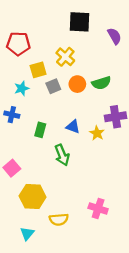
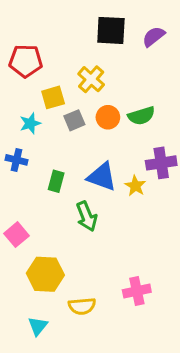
purple semicircle: (114, 36) -> (154, 37), moved, turned -98
blue triangle: (73, 127) -> (102, 177), size x1.5
pink cross: (98, 209) -> (137, 291), turned -30

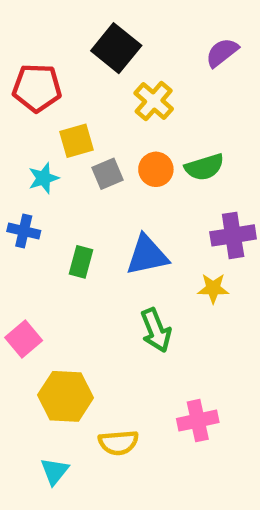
black square: (111, 30) -> (116, 48), moved, turned 36
yellow cross: (91, 79) -> (154, 101), moved
blue triangle: (102, 177) -> (147, 255), turned -32
yellow star: (135, 186) -> (213, 288), moved, turned -30
green arrow: (87, 216) -> (156, 330), moved

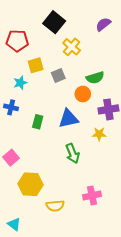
orange circle: (156, 169) -> (83, 94), moved
gray square: (107, 174) -> (58, 76), moved
cyan triangle: (55, 471) -> (14, 224), moved, turned -32

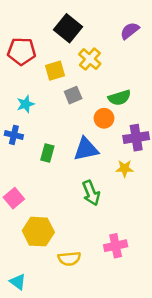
yellow square: (36, 65) -> (55, 71), moved

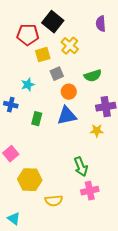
purple semicircle: (130, 31) -> (101, 24), turned -56
red pentagon: (22, 51) -> (28, 35), moved
cyan star: (25, 104) -> (28, 85), moved
orange circle: (104, 118) -> (69, 92), moved
green arrow: (91, 193) -> (81, 167), moved

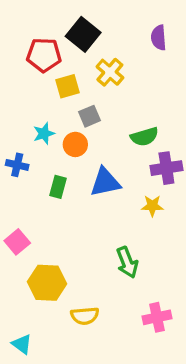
green semicircle: (93, 76) -> (144, 137), moved
orange circle: (69, 92) -> (75, 144), moved
pink cross: (90, 191) -> (157, 317), moved

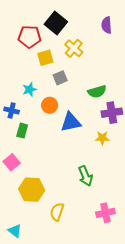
orange circle: (75, 144) -> (50, 105), moved
green rectangle: (58, 187) -> (22, 131), moved
yellow semicircle: (85, 316) -> (57, 212), turned 114

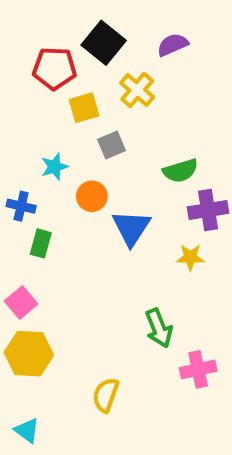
purple semicircle: (107, 25) -> (173, 45), moved, turned 70
blue triangle: (71, 122) -> (131, 228), turned -45
yellow hexagon: (32, 190) -> (29, 354), moved
pink cross: (105, 213) -> (198, 369), moved

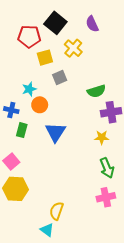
purple semicircle: (173, 45) -> (92, 24), turned -91
orange circle: (92, 196) -> (40, 105), moved
blue triangle: (131, 228) -> (55, 132), moved
green arrow: (159, 328) -> (107, 168), moved
cyan triangle: (27, 430) -> (47, 230), moved

